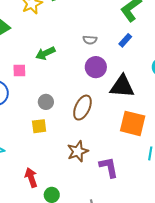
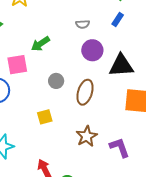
pink square: (19, 70) -> (17, 65), size x1.5
gray circle: (46, 102) -> (56, 81), moved

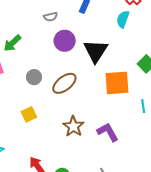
black triangle: (121, 66) -> (96, 51), turned -44
brown ellipse: (85, 92) -> (64, 83), turned 45

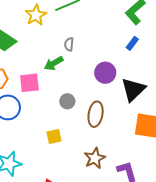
gray semicircle: (51, 17) -> (69, 44), moved, turned 96
brown ellipse: (64, 83) -> (96, 114), turned -55

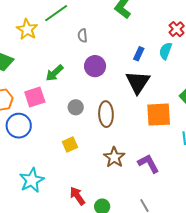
blue rectangle: (132, 43) -> (139, 54), moved
gray semicircle: (69, 44) -> (83, 36), moved
purple circle: (105, 73) -> (95, 66), moved

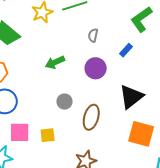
blue rectangle: (139, 54) -> (126, 50), moved
pink square: (35, 97) -> (20, 132), moved

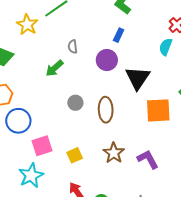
gray semicircle: (93, 35) -> (73, 47), moved
purple circle: (96, 68) -> (107, 60), moved
yellow square: (48, 135) -> (75, 155), moved

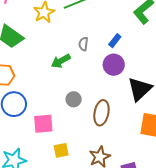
blue rectangle: (119, 35) -> (115, 41), moved
pink square: (42, 146) -> (43, 124), moved

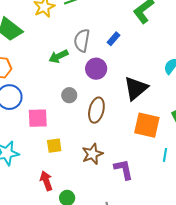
gray semicircle: (83, 44) -> (82, 40), size x1.6
purple circle: (114, 65) -> (96, 69), moved

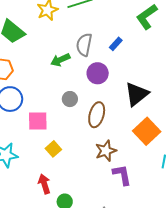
orange square: (147, 125) -> (147, 131), turned 32
yellow square: (54, 146) -> (53, 149), turned -35
brown star: (92, 154) -> (106, 151), moved

